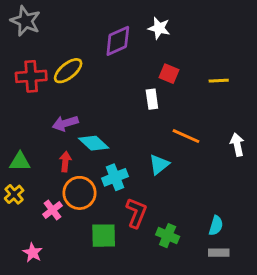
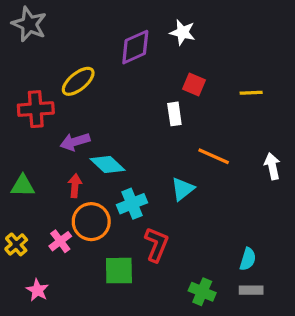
red cross: (31, 76) -> (36, 109), moved
yellow cross: (14, 194) -> (16, 244), moved
green cross: (168, 236) -> (202, 292), moved

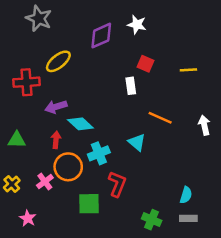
gray star: (29, 24) -> (39, 18), moved
cyan triangle: (183, 189) -> (137, 142), turned -42

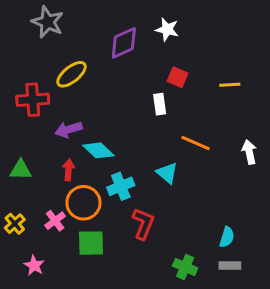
green square: (89, 204) -> (91, 243), moved

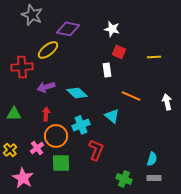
white star: (167, 29) -> (112, 29), moved
purple diamond: (124, 43) -> (68, 29), moved, turned 35
cyan diamond: (98, 150) -> (77, 93), moved
pink star: (34, 265) -> (23, 178), size x1.5

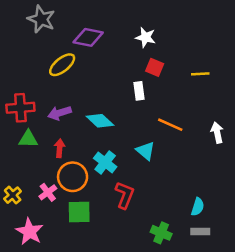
red cross: (22, 67) -> (20, 108), moved
green triangle: (14, 114) -> (28, 139), moved
cyan cross: (81, 125) -> (105, 162), turned -30

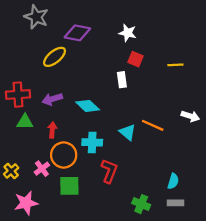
orange line: (170, 125) -> (153, 125), moved
white arrow: (217, 133) -> (190, 116), turned 120
cyan cross: (105, 162) -> (92, 142), turned -36
pink star: (30, 232) -> (26, 203), turned 30

